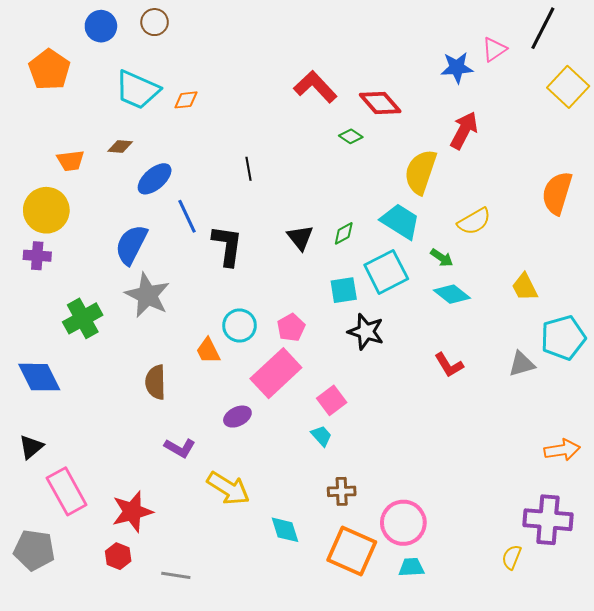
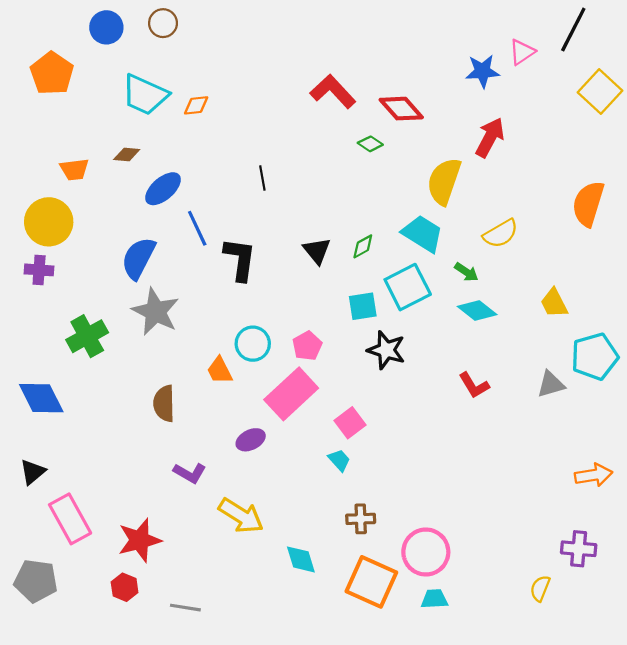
purple cross: (548, 520) -> (579, 549), size x0.7

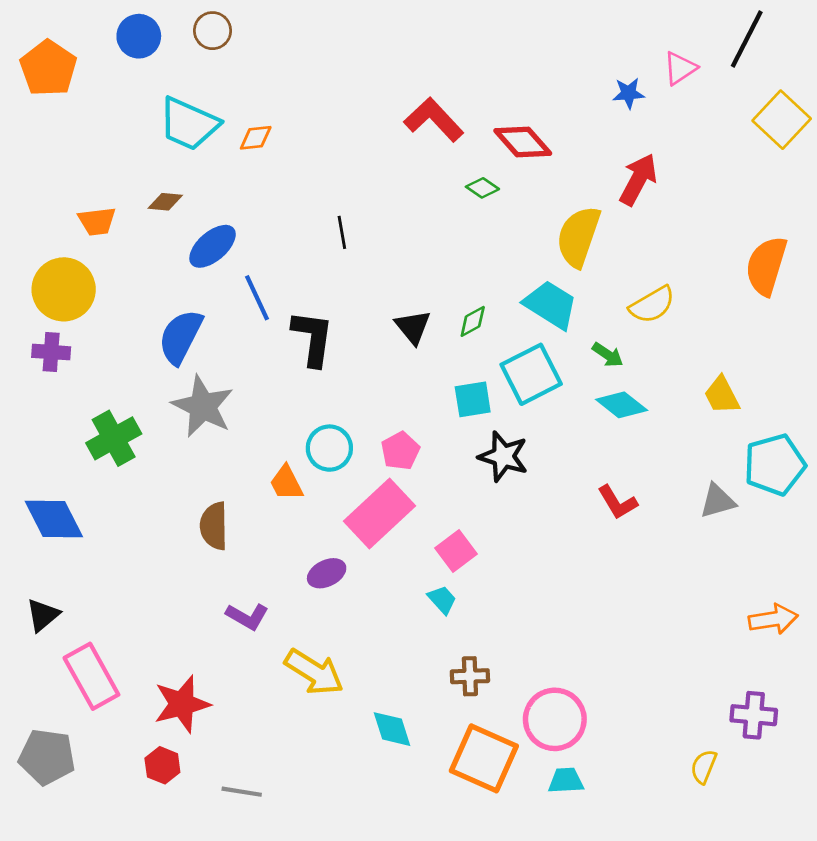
blue star: (482, 71) -> (629, 93), size x0.7
orange pentagon: (52, 73) -> (48, 68), moved

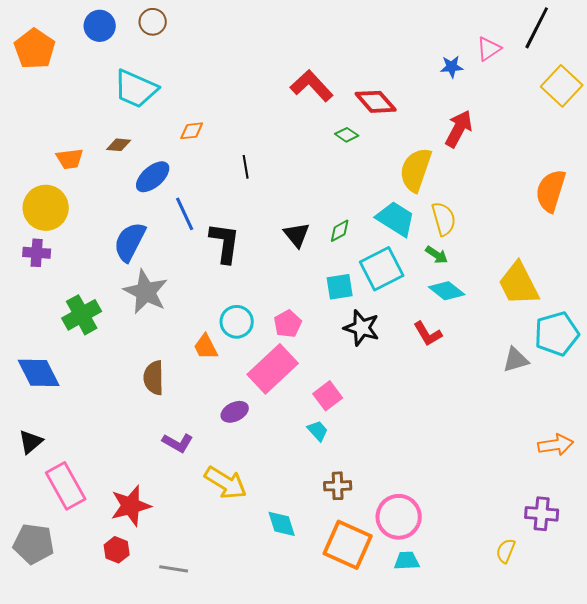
orange diamond: (256, 138) -> (192, 131), moved
yellow semicircle: (652, 305) -> (444, 219), moved, turned -76
yellow trapezoid: (722, 395) -> (519, 284), size x1.6
red L-shape: (617, 502) -> (428, 334), moved

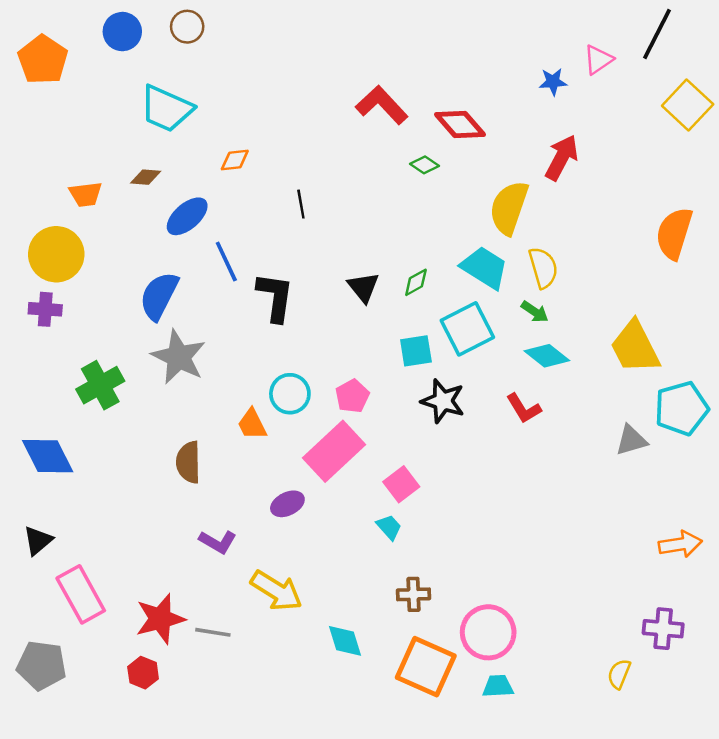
gray line: (174, 569) -> (213, 632), moved

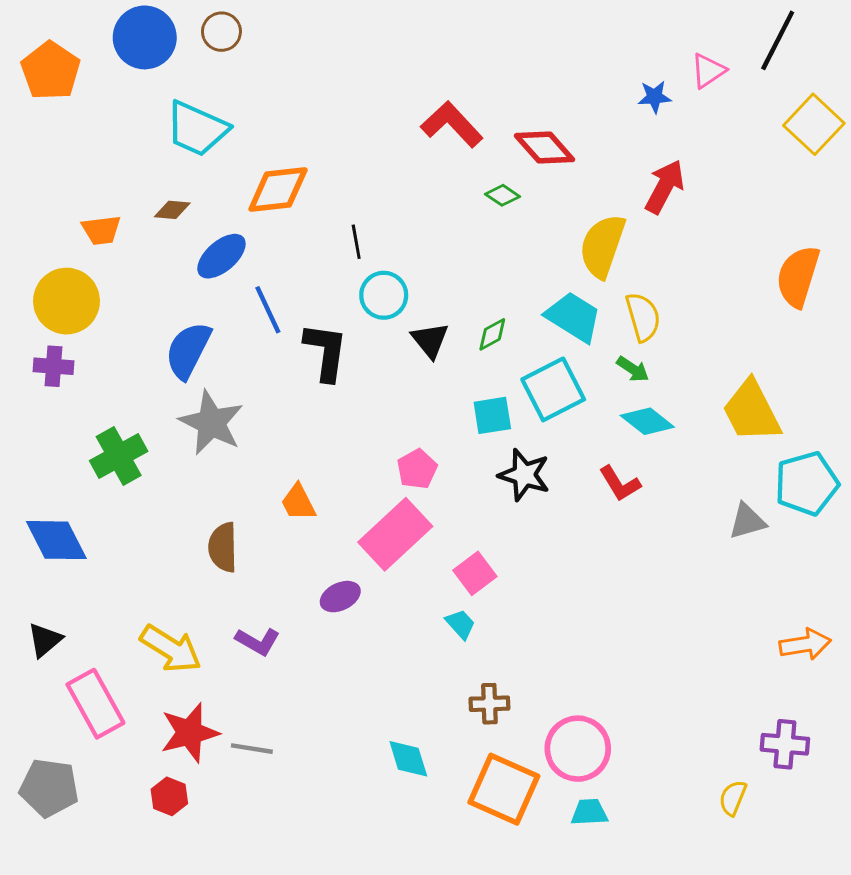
blue circle: (122, 32) -> (145, 37), size x1.4
orange diamond: (235, 160) -> (278, 190), size x1.8
cyan circle: (290, 394) -> (384, 295), moved
yellow arrow: (276, 591) -> (171, 649), moved

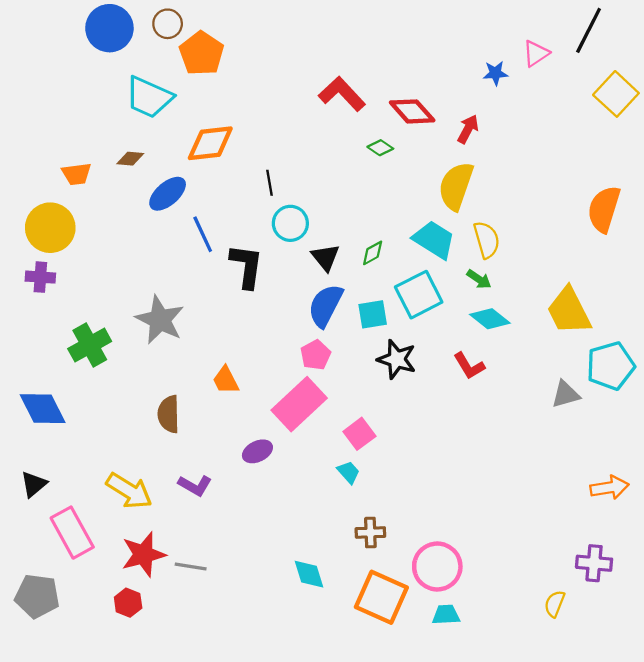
orange pentagon: (51, 71) -> (202, 53), moved
red arrow: (665, 187) -> (468, 129), moved, size x0.7
blue semicircle: (188, 350) -> (325, 306), moved

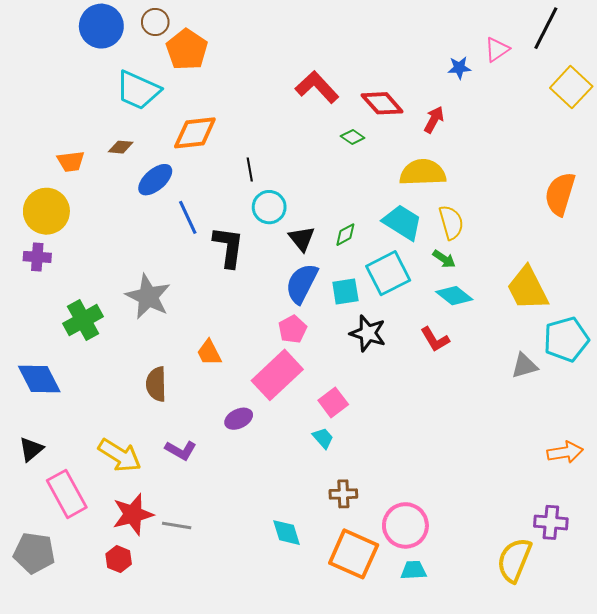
yellow semicircle: (456, 186) -> (423, 173), turned 69
yellow semicircle: (555, 604) -> (514, 560), size x1.8

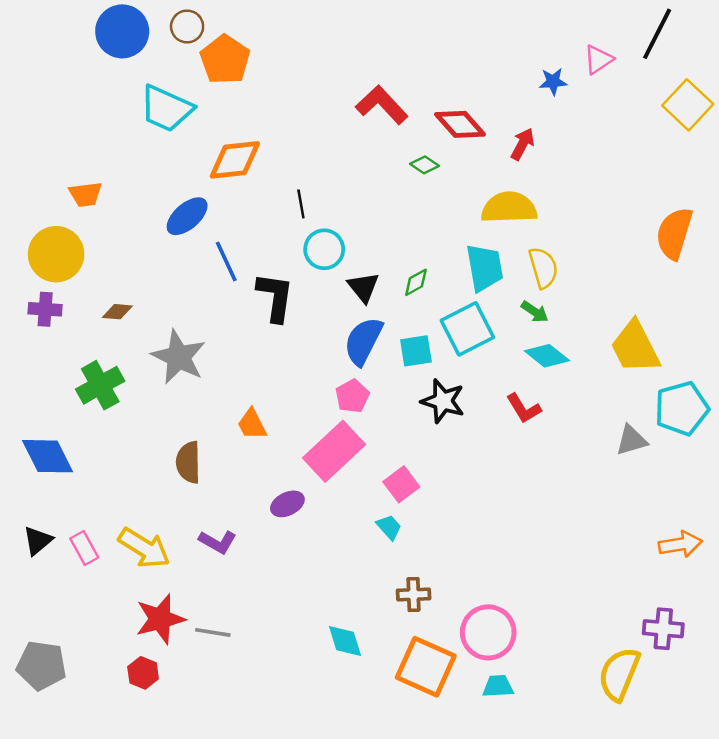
brown diamond: (121, 147) -> (117, 312), moved
cyan trapezoid: (402, 222) -> (485, 268), turned 48
pink rectangle: (67, 494) -> (84, 548), moved, size x0.6

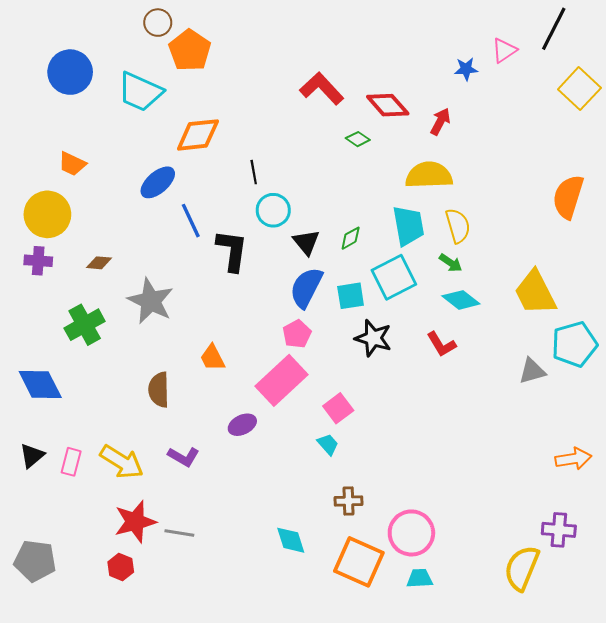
blue circle: (122, 31) -> (70, 72), moved
orange trapezoid: (85, 194) -> (72, 164), turned 32
pink rectangle: (84, 548) -> (71, 462), turned 44

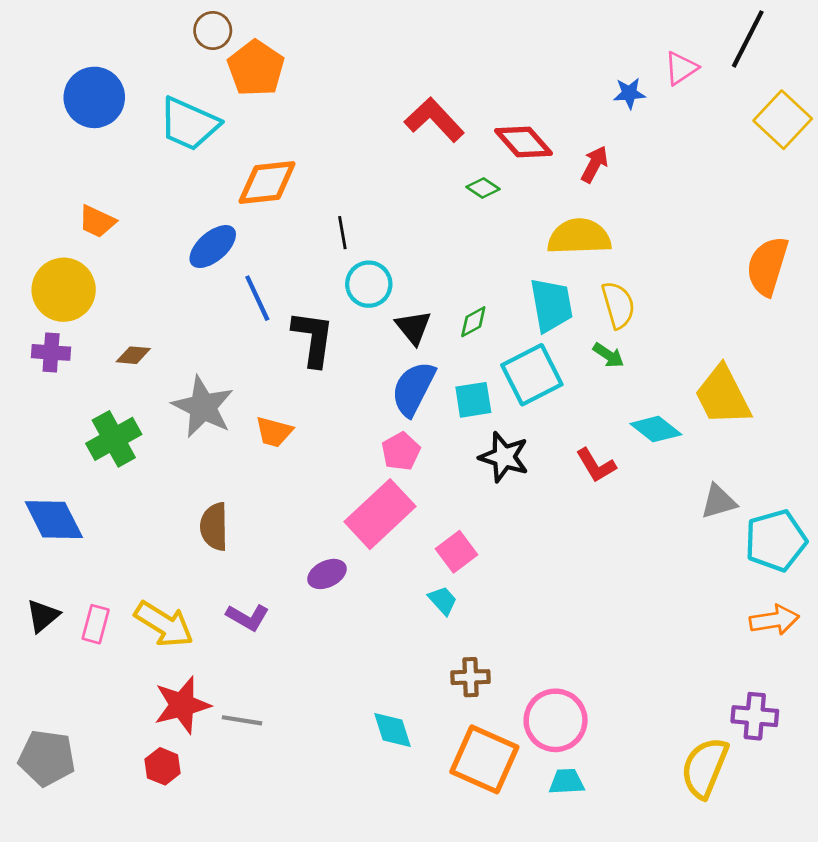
cyan diamond: (461, 300) -> (656, 429), moved
cyan pentagon: (574, 344) -> (776, 541), moved
orange trapezoid: (212, 358) -> (274, 432), moved, turned -48

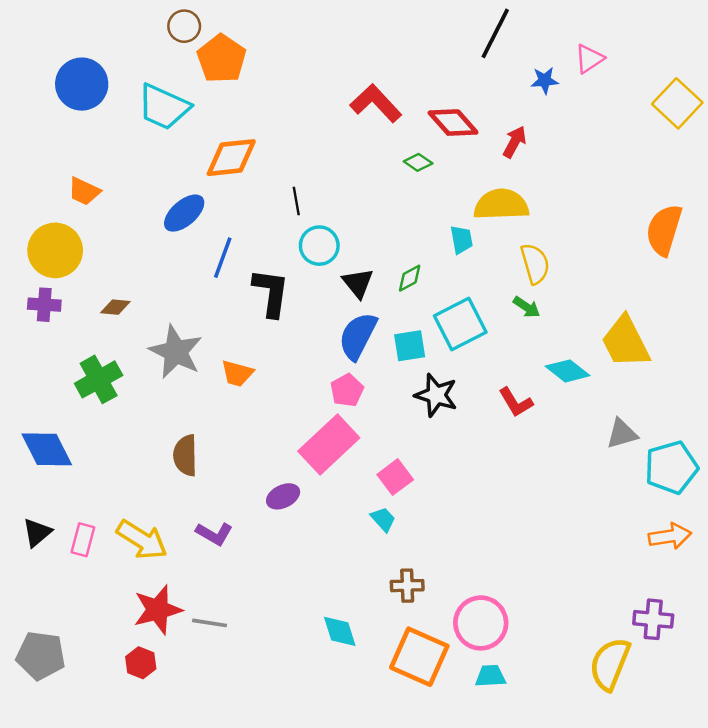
black line: (748, 39) -> (495, 33), moved
blue line: (257, 298) -> (223, 258), turned 45
cyan trapezoid: (551, 305) -> (461, 240), moved, size x0.6

